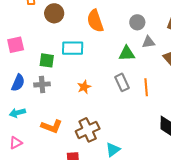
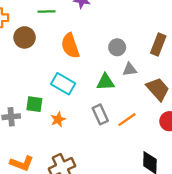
cyan rectangle: (73, 48) -> (63, 84), moved, turned 30
green square: (47, 60) -> (34, 104), moved
orange line: (146, 87) -> (127, 120), turned 60

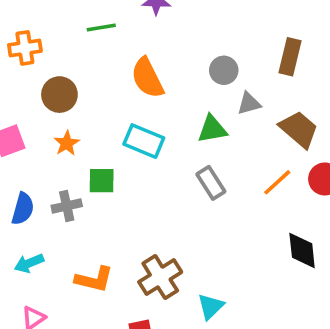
brown circle: (25, 37) -> (59, 95), moved
orange star: (58, 119) -> (67, 143), moved
orange line: (127, 120) -> (277, 182), moved

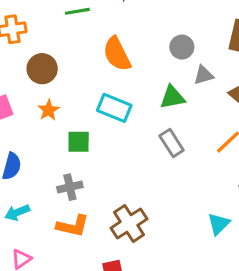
gray cross: (67, 206) -> (70, 187), moved
cyan triangle: (211, 306) -> (219, 224), moved

